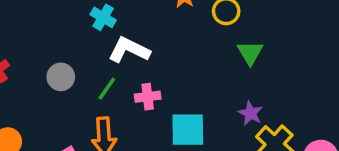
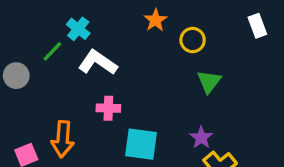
gray circle: (61, 77) -> (16, 76), moved
green line: (107, 89) -> (52, 51), moved

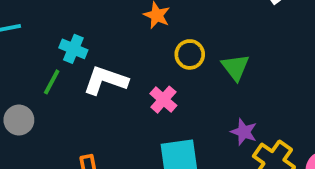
yellow circle: (193, 40) -> (190, 54), moved
pink cross: (108, 108) -> (163, 100), moved, turned -35

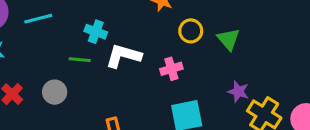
green line: (52, 82) -> (80, 60), turned 70
pink cross: (163, 100) -> (171, 69), turned 35

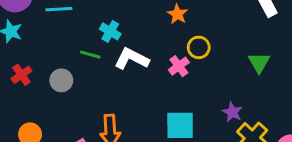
green triangle: (228, 39) -> (259, 63), moved
pink cross: (171, 69) -> (179, 66), moved, turned -30

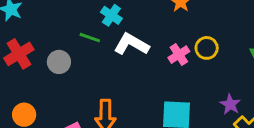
yellow circle: (199, 47) -> (207, 48), moved
red cross: (21, 75) -> (19, 54), size x1.4

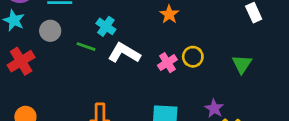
gray circle: (59, 62) -> (50, 31), moved

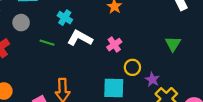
green line: (86, 47) -> (47, 43), moved
yellow circle: (193, 57) -> (132, 67), moved

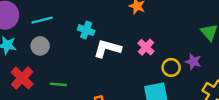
green line: (47, 43) -> (58, 84), moved
purple star: (152, 79) -> (193, 62), moved

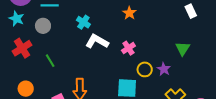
green line: (58, 84) -> (50, 61), turned 40

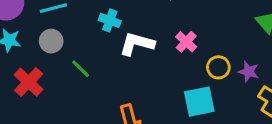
green line: (50, 61) -> (81, 69), moved
purple star: (164, 69) -> (249, 72), moved

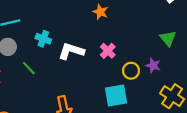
cyan cross: (110, 20) -> (43, 39), moved
purple star: (249, 72) -> (153, 65), moved

